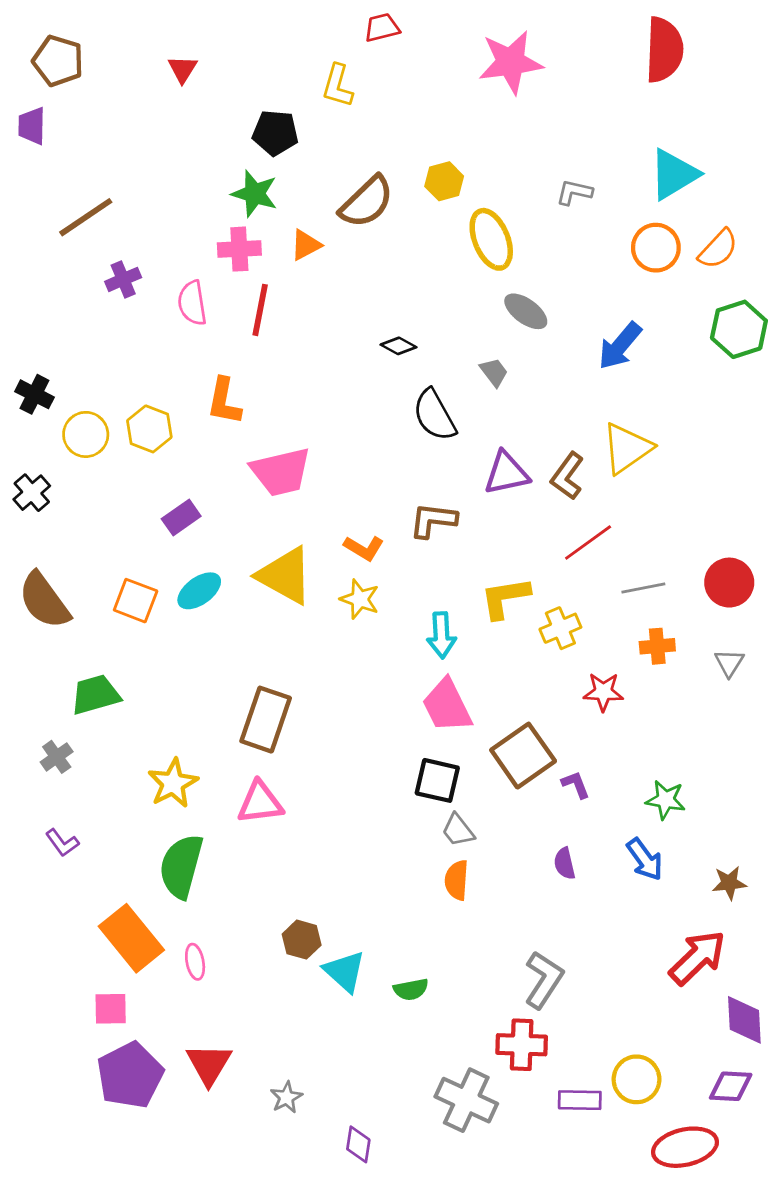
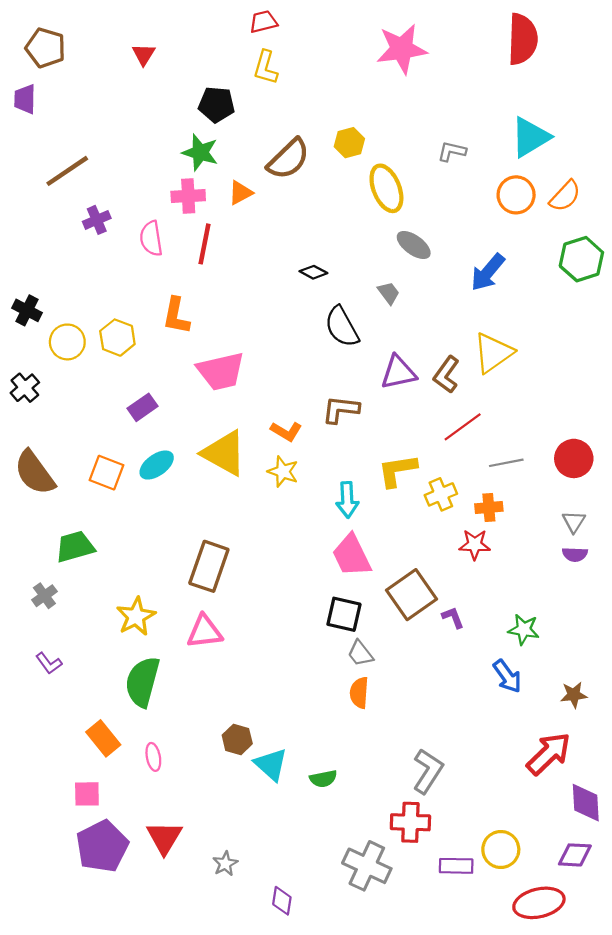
red trapezoid: (382, 28) -> (263, 22), moved
orange cross: (657, 646) -> (489, 507), moved
purple semicircle: (565, 863) -> (575, 554), moved, turned -75
orange rectangle: (131, 938) -> (103, 738), size x0.7

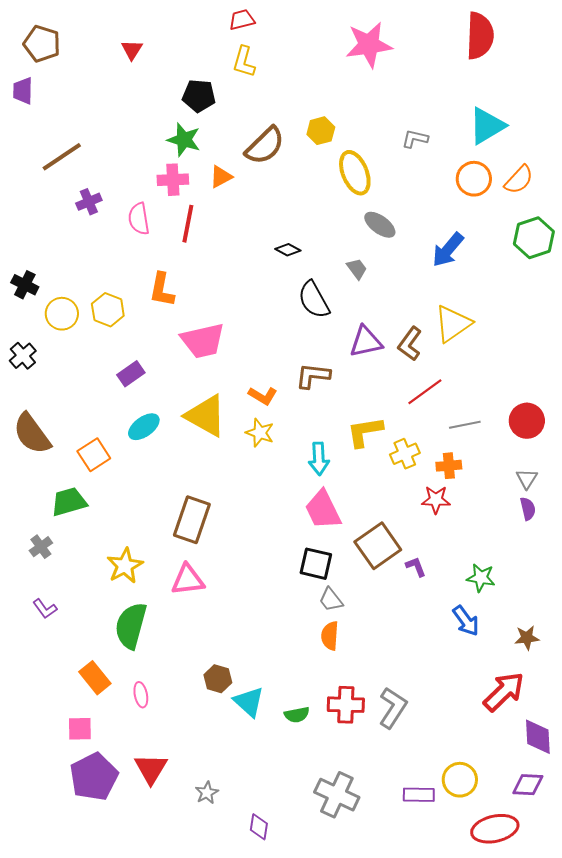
orange square: (107, 473) -> (94, 455), moved, turned 36
purple semicircle: (575, 554) -> (528, 509), turned -105
red cross: (410, 822) -> (346, 705), moved

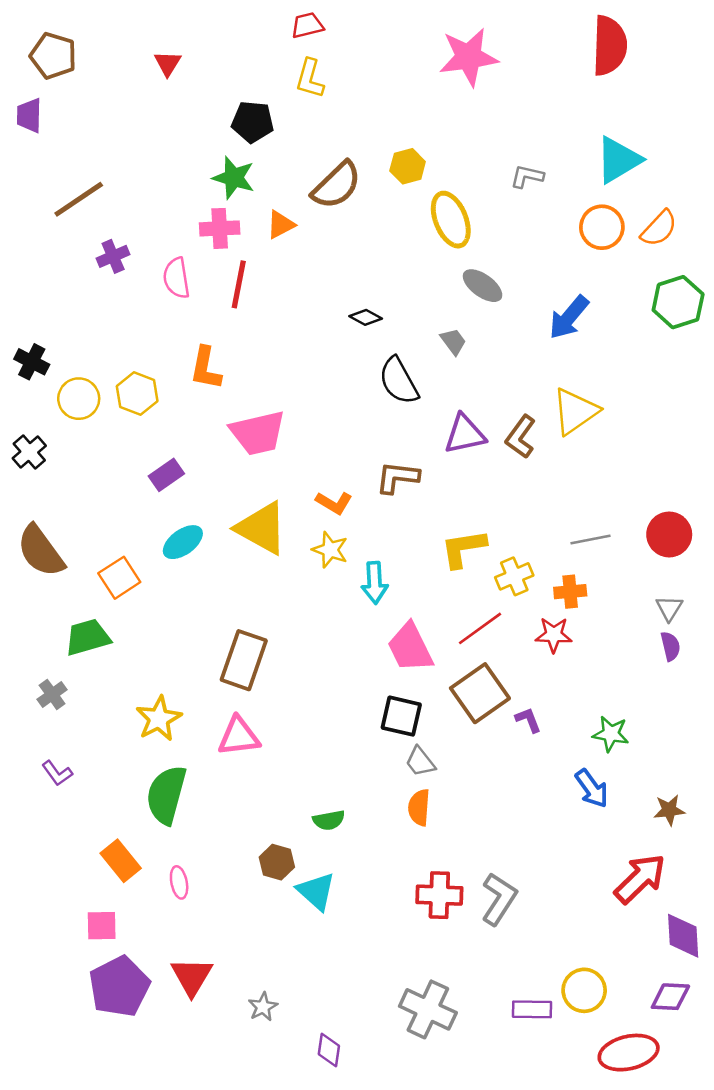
red line: (425, 392) -> (480, 628), moved
cyan arrow: (319, 459) -> (375, 583), moved
green semicircle: (297, 715) -> (329, 820), moved

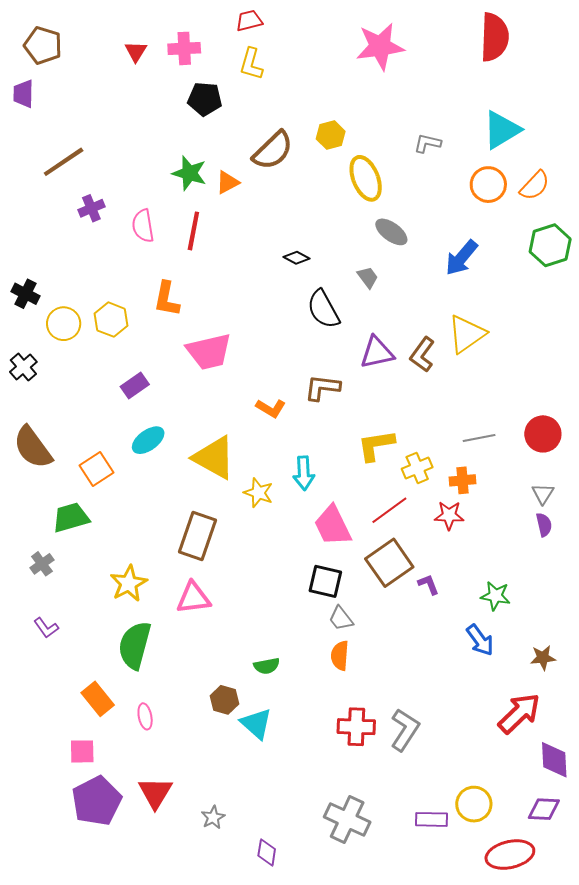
green star: (234, 178) -> (189, 173), moved
pink cross: (220, 228) -> (184, 48), moved
yellow triangle: (262, 528) -> (214, 458), moved
yellow star: (330, 550) -> (258, 493), moved

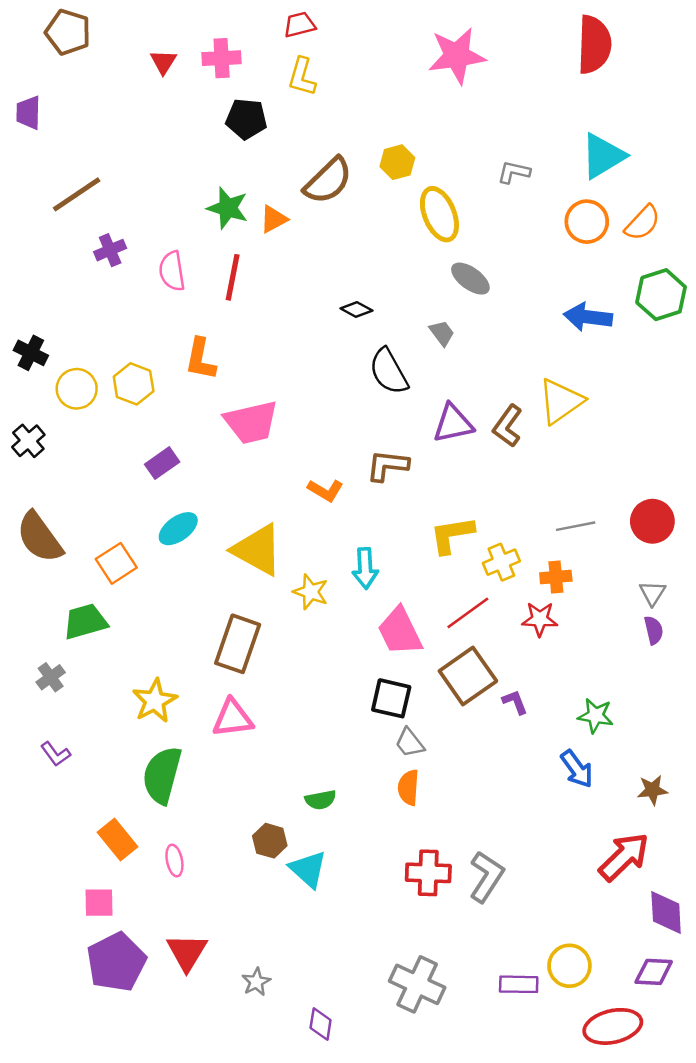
brown pentagon: (43, 45) -> (68, 32), moved
blue arrow: (461, 258) -> (588, 317), moved, turned 57

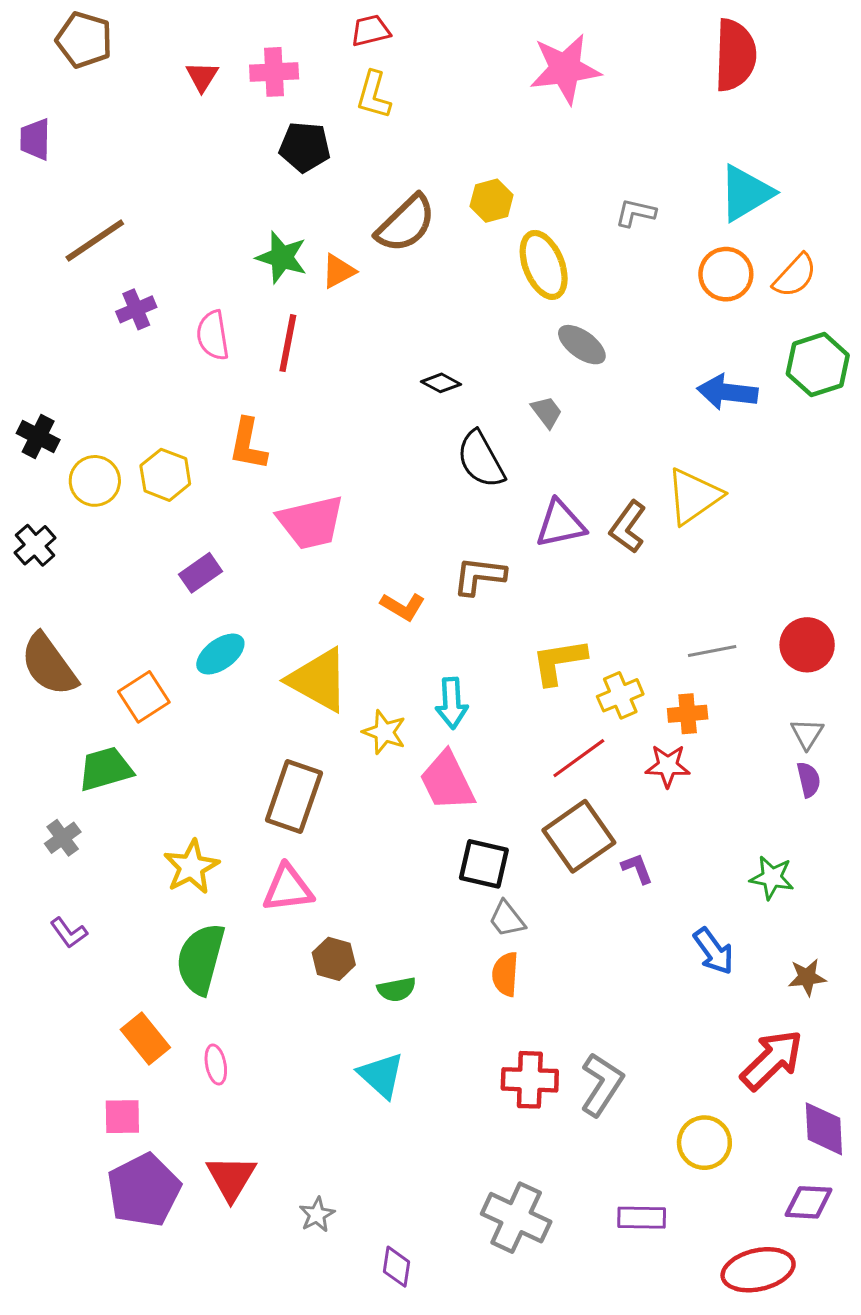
pink trapezoid: (400, 631) -> (447, 781), moved
green star: (595, 716) -> (772, 878), moved
brown hexagon: (270, 841) -> (334, 959), moved
yellow circle: (569, 966) -> (704, 1143), moved

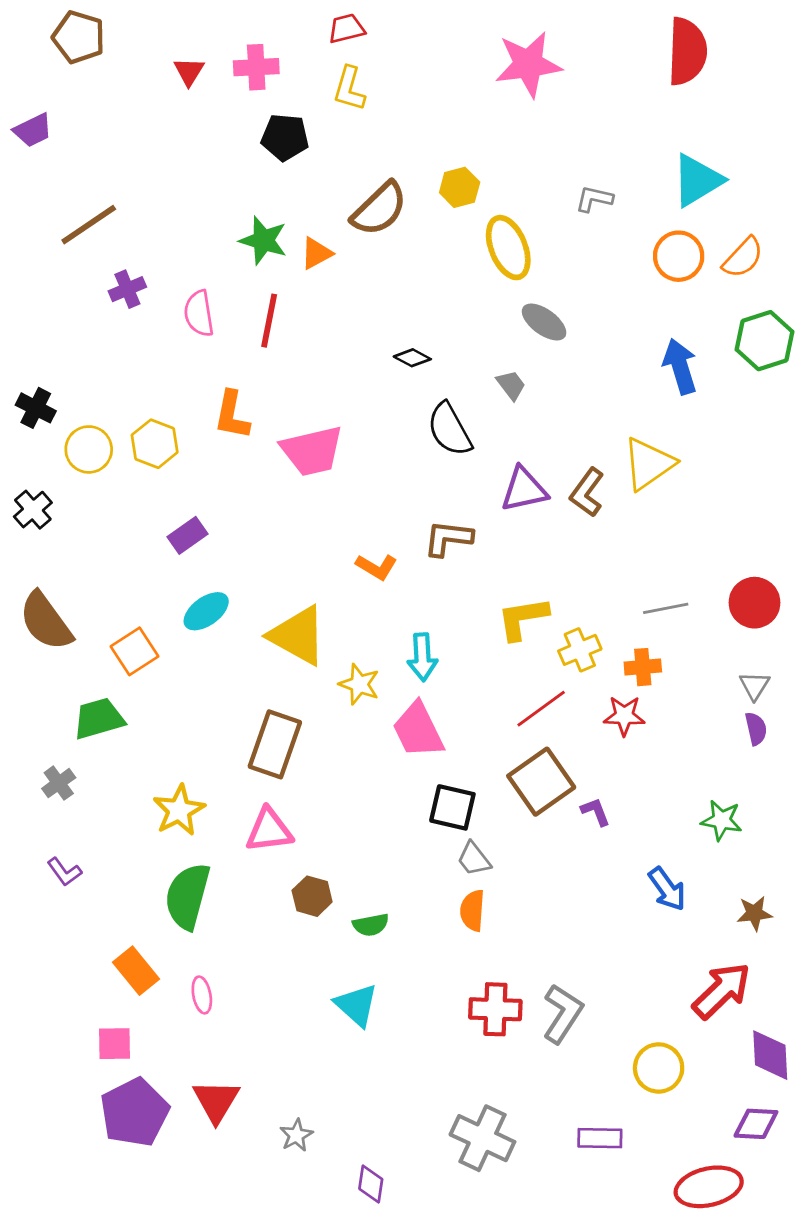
purple trapezoid: (35, 139) -> (33, 130), turned -117
blue arrow: (727, 392) -> (680, 366), turned 66
pink trapezoid: (311, 522) -> (312, 451), moved

